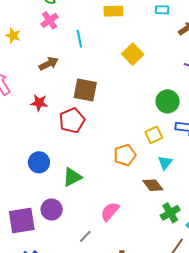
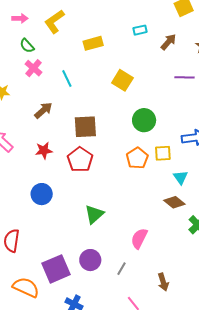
green circle: (168, 101) -> (144, 120), moved
yellow square: (154, 135) -> (163, 153), turned 36
orange pentagon: (125, 155) -> (137, 158), moved
blue circle: (39, 162) -> (42, 194), moved
purple circle: (52, 209) -> (90, 260), moved

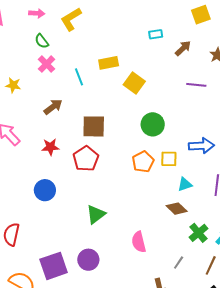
yellow rectangle: (93, 43) -> (109, 63), moved
cyan triangle: (181, 177) -> (185, 184), turned 42
pink semicircle: (139, 238) -> (139, 242), turned -45
gray line: (121, 269) -> (179, 263), moved

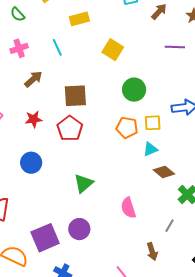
yellow rectangle: (109, 63) -> (79, 19), moved
pink cross: (47, 64) -> (19, 48), moved, turned 30
orange pentagon: (143, 162) -> (127, 128), turned -30
cyan triangle: (185, 184) -> (150, 149), moved

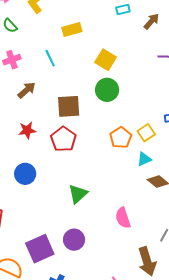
green circle: (134, 90) -> (107, 90), moved
yellow square: (153, 123) -> (146, 133), turned -30
orange pentagon: (127, 128) -> (121, 138), turned 30
brown arrow: (152, 252) -> (147, 261), size x1.6

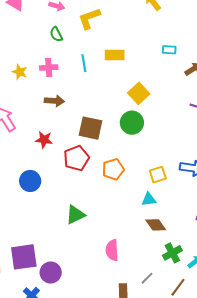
cyan line: (50, 58) -> (84, 63), moved
brown arrow: (27, 90) -> (54, 101), turned 30
orange pentagon: (121, 138) -> (113, 169), moved
purple circle: (74, 240) -> (51, 273), moved

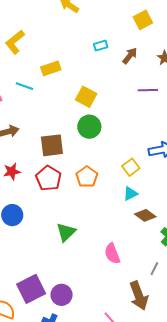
cyan line: (84, 63) -> (24, 86), turned -42

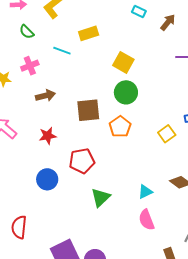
cyan rectangle: (101, 46) -> (139, 12), turned 40
orange pentagon: (87, 177) -> (120, 127), moved
red pentagon: (49, 178) -> (82, 161), moved, turned 30
cyan triangle: (130, 194) -> (145, 192), moved

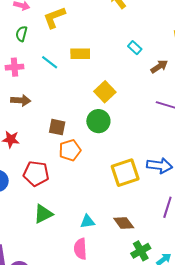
green semicircle: (27, 32) -> (22, 34), turned 42
brown square: (88, 110) -> (57, 127), size x0.7
orange pentagon: (120, 127) -> (70, 150), moved
yellow square: (167, 134) -> (125, 173), size x1.6

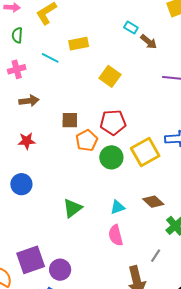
brown arrow: (159, 67) -> (149, 42), moved, turned 84
green circle: (98, 121) -> (111, 157), moved
red pentagon: (36, 173) -> (113, 122), moved

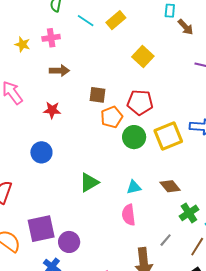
cyan rectangle: (131, 27) -> (170, 11), turned 56
yellow rectangle: (79, 44) -> (116, 20), turned -36
cyan line: (50, 58) -> (86, 21), moved

